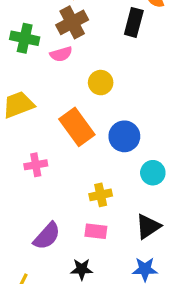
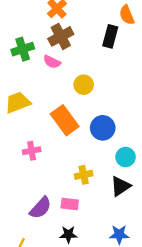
green cross: (25, 38) -> (23, 49), turned -30
pink semicircle: (61, 54) -> (52, 62), turned 42
black triangle: (148, 227) -> (120, 186), moved
pink rectangle: (96, 231) -> (70, 204), moved

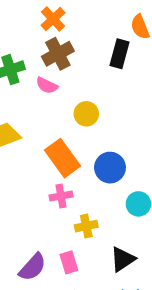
pink cross: (32, 151) -> (61, 196), moved
black triangle: (120, 186) -> (123, 259), moved
pink rectangle: (70, 204) -> (69, 262), turned 66

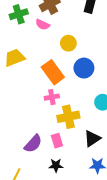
blue circle: (110, 168) -> (84, 68), moved
yellow cross: (86, 226) -> (68, 117), size x1.5

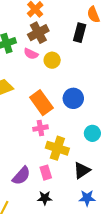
yellow circle: (68, 43) -> (52, 60), moved
yellow cross: (68, 117) -> (57, 148), turned 30

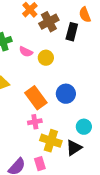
brown cross: (38, 33) -> (49, 22), moved
black triangle: (82, 170) -> (74, 148), moved

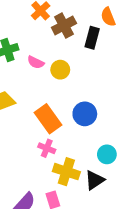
pink cross: (35, 122) -> (47, 148), turned 32

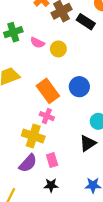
black rectangle: (92, 38) -> (86, 22), turned -72
yellow cross: (66, 172) -> (33, 136), moved

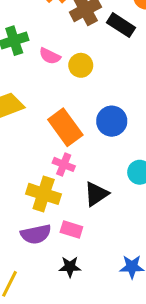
black triangle: (88, 143) -> (96, 194), moved
pink rectangle: (52, 160) -> (71, 230), turned -56
purple semicircle: (28, 163) -> (36, 234), turned 36

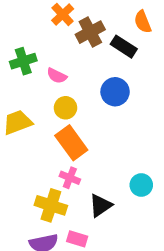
yellow circle: (81, 65) -> (65, 108), moved
blue circle: (112, 121) -> (115, 92), moved

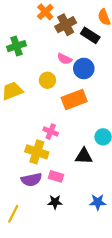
pink semicircle: (57, 76) -> (65, 59), moved
orange rectangle: (71, 143) -> (74, 99), moved, turned -75
black triangle: (100, 205) -> (84, 156), moved, turned 36

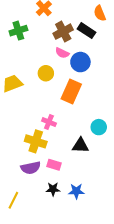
brown cross: (66, 25) -> (63, 32), moved
green cross: (16, 46) -> (18, 31), moved
orange rectangle: (74, 99) -> (71, 92), turned -45
blue star: (98, 202) -> (76, 191), moved

